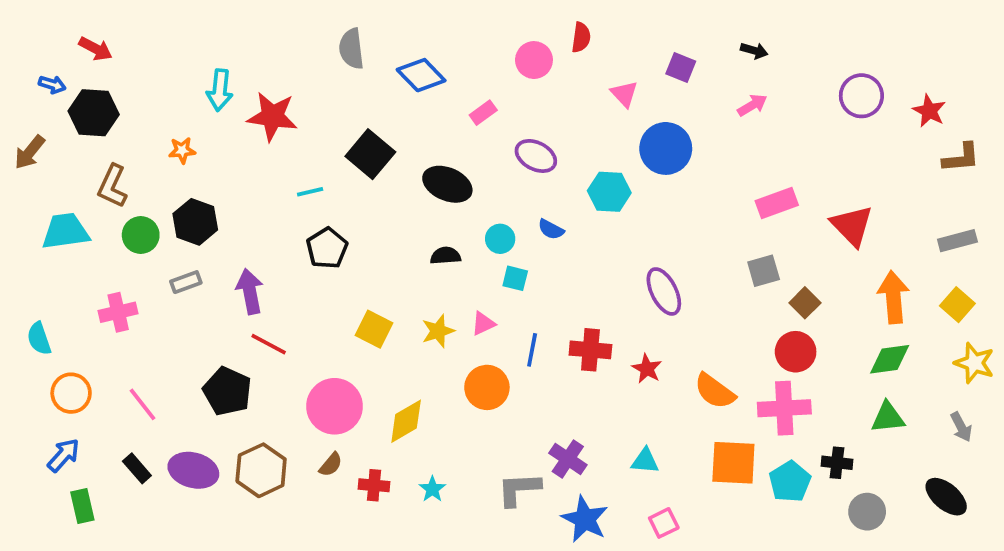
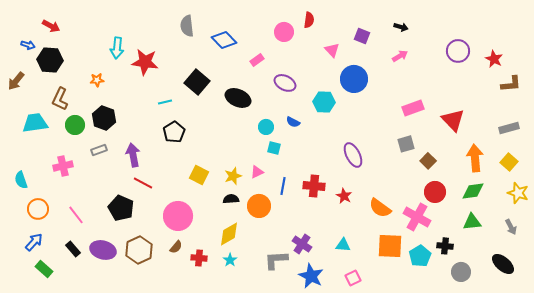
black semicircle: (446, 256) -> (231, 199), moved
red circle: (796, 352) -> (435, 192), moved
pink cross: (784, 408) -> (417, 217), turned 32
yellow diamond: (406, 421) -> (229, 234), moved
green rectangle: (82, 506) -> (44, 269), turned -36

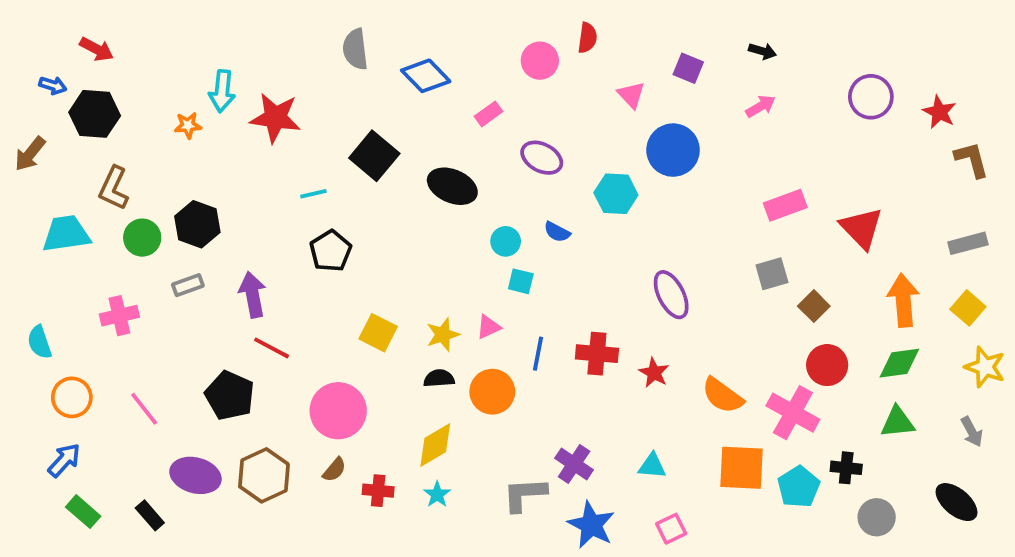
orange star: (97, 80) -> (188, 125), moved
brown L-shape: (511, 84) -> (972, 160), turned -100
black rectangle: (73, 249) -> (150, 515), moved

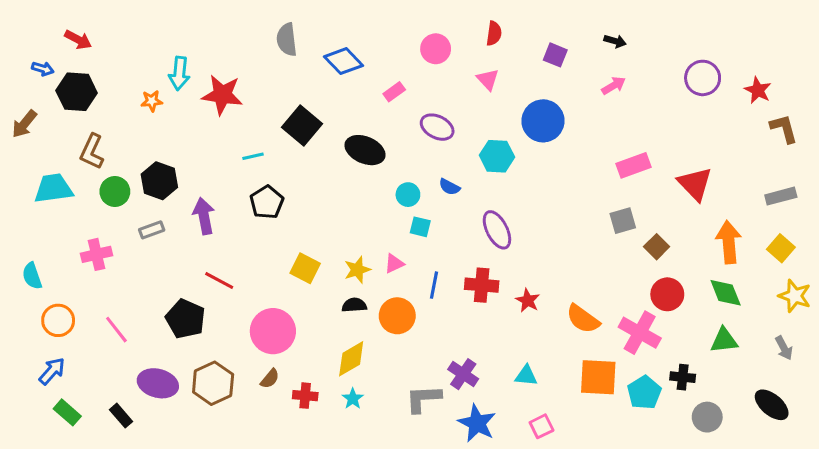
red semicircle: (587, 38) -> (494, 33), moved
pink triangle: (631, 95) -> (488, 79), moved
purple arrow: (253, 295) -> (204, 216), moved
purple ellipse: (671, 295) -> (497, 230), moved
green diamond: (899, 363) -> (726, 293), turned 76

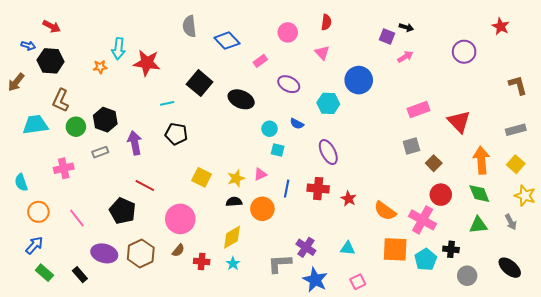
purple square: (555, 55) -> (387, 36), moved
red star: (758, 90) -> (501, 26), moved
black pentagon: (267, 202) -> (176, 134), turned -30
gray arrow: (784, 348) -> (511, 222), moved

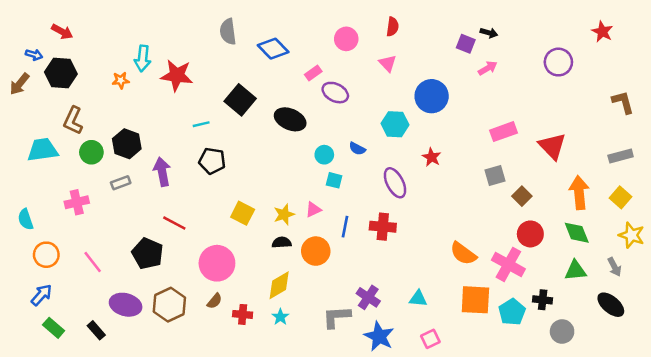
brown arrow: (16, 82) -> (19, 84), moved
purple ellipse: (289, 84) -> (335, 93), moved
red star: (349, 199) -> (432, 157), moved
black ellipse: (510, 268) -> (611, 305), moved

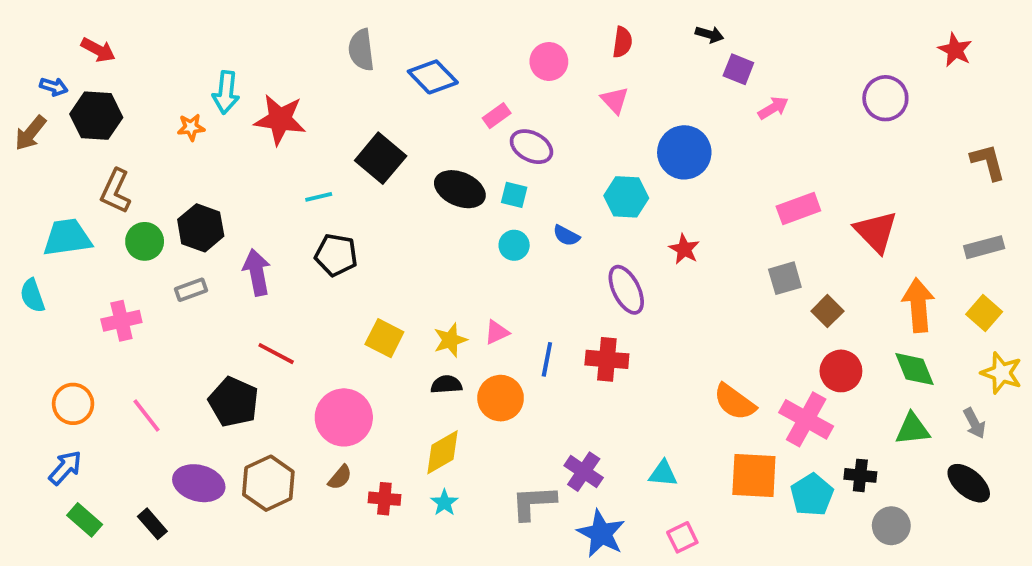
black arrow: (489, 33) -> (709, 34), moved
cyan square: (334, 180) -> (514, 195), moved
cyan semicircle: (26, 219) -> (32, 296), moved

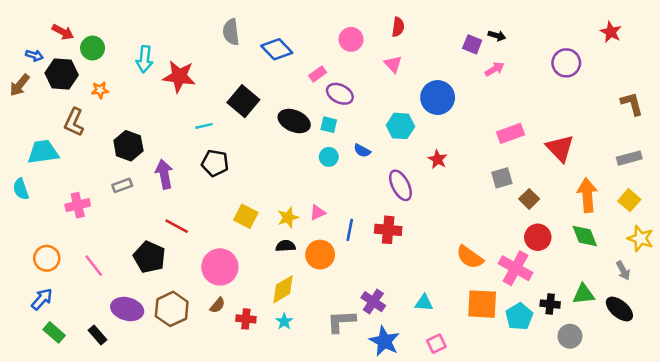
black arrow: (709, 34) -> (497, 36), moved
orange star: (191, 127) -> (100, 90), moved
green circle: (145, 241) -> (93, 48), moved
green triangle: (913, 429) -> (584, 294), moved

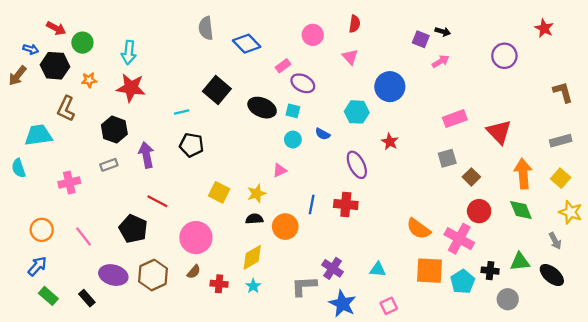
red star: (179, 76) -> (131, 88), moved
pink triangle: (318, 213) -> (280, 170), moved

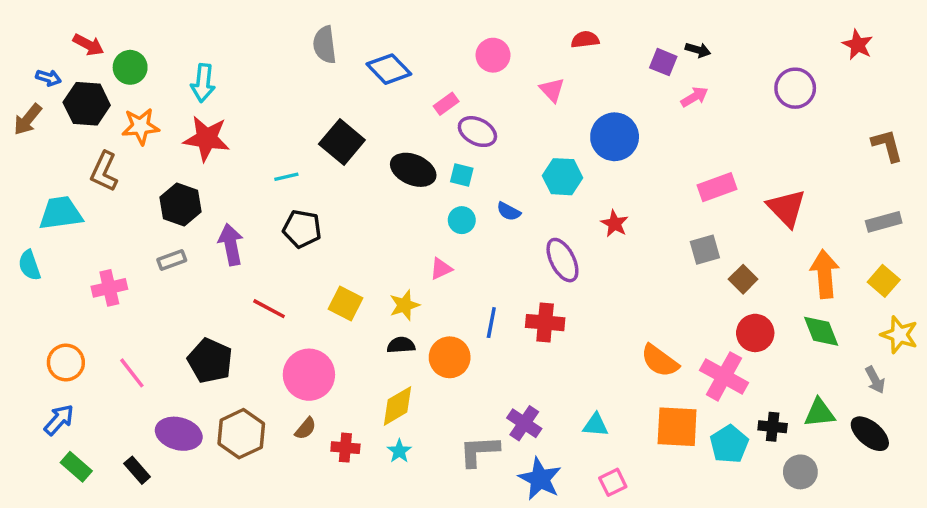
red semicircle: (355, 24) -> (585, 40), moved, turned -105
orange star: (89, 80) -> (141, 126), size x1.5
red line: (157, 201) -> (269, 309), moved

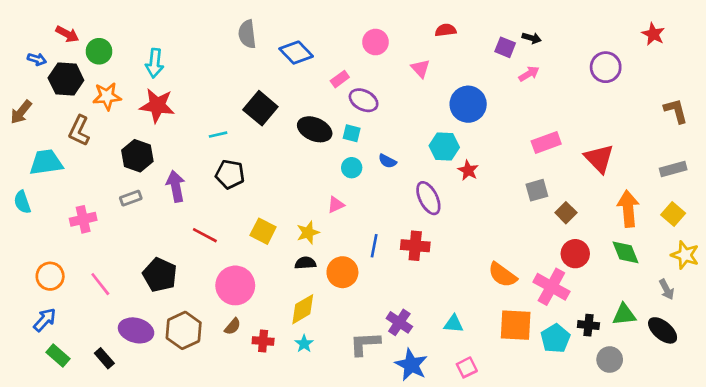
brown arrow: (28, 119) -> (21, 112), moved
cyan hexagon: (562, 177) -> (444, 147), moved

